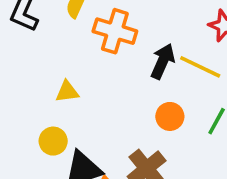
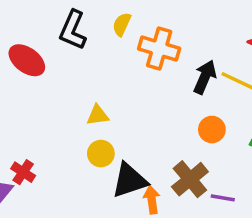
yellow triangle: (67, 92) -> (98, 115), moved

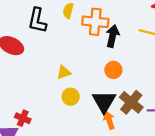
black arrow: (205, 77) -> (113, 36), moved
orange circle: (212, 130) -> (113, 70), moved
black triangle: (129, 180) -> (104, 101), moved, turned -30

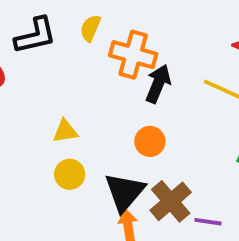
black L-shape: (37, 20) -> (35, 36), turned -125

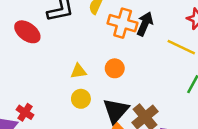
black arrow: (158, 84) -> (145, 24), moved
orange circle: (150, 141) -> (115, 68), moved

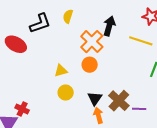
orange cross: (123, 23) -> (92, 42), moved, turned 35
black triangle: (116, 111) -> (95, 98), size x0.7

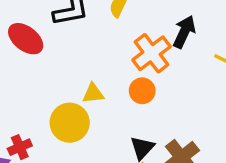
yellow circle: (66, 93) -> (70, 123), moved, size x1.5
red cross: (22, 109) -> (20, 147), turned 32

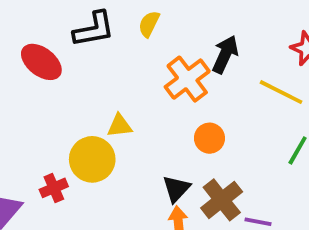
orange circle: (142, 91) -> (209, 138), moved
red cross: (20, 147) -> (54, 188), moved

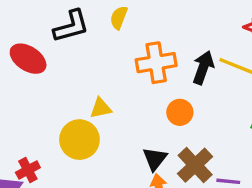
black arrow: (225, 54) -> (203, 68), moved
orange cross: (187, 79) -> (156, 63), turned 33
red cross: (54, 188) -> (28, 170), moved

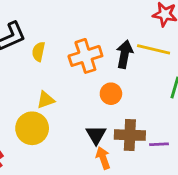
yellow semicircle: (119, 18) -> (39, 52), moved
brown cross: (195, 165) -> (130, 135), turned -36

